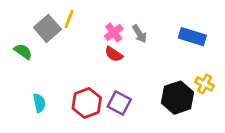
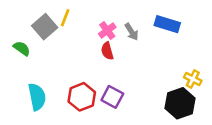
blue rectangle: (192, 37) -> (167, 24), moved
red semicircle: (114, 54) -> (107, 51), turned 42
black hexagon: (177, 98) -> (180, 103), moved
cyan semicircle: (39, 103) -> (37, 97), size x1.5

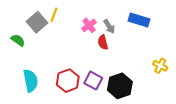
red semicircle: (107, 51) -> (103, 42), moved
black hexagon: (180, 103) -> (120, 86), moved

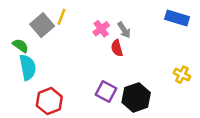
blue rectangle: (139, 20) -> (177, 18), moved
cyan semicircle: (31, 81) -> (28, 67), moved
red hexagon: (68, 81) -> (49, 101), moved

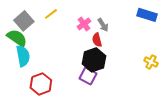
yellow line: (61, 17) -> (51, 14), turned 32
gray square: (42, 25) -> (24, 21), moved
green semicircle: (20, 46) -> (17, 38), size x1.5
black hexagon: (136, 97) -> (94, 60), moved

